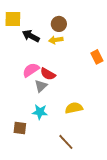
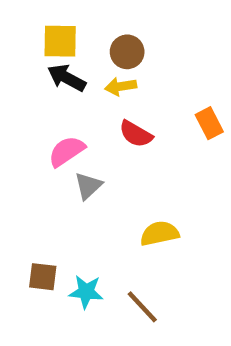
yellow square: (13, 19) -> (60, 41), moved
red semicircle: (48, 74) -> (136, 134), moved
cyan star: (40, 112) -> (86, 292), moved

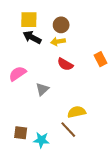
pink semicircle: (67, 151) -> (18, 74), moved
brown line: (142, 307) -> (68, 130), moved

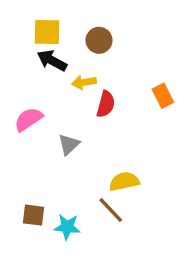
yellow arrow: (58, 41) -> (84, 82), moved
red semicircle: (65, 64) -> (106, 104), turned -105

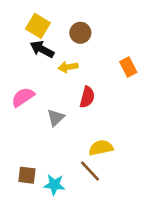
yellow square: (47, 32) -> (38, 26), turned 30
orange rectangle: (163, 96) -> (128, 67), moved
red semicircle: (106, 104) -> (87, 97), moved

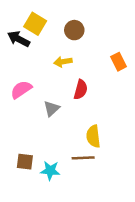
black arrow: (42, 49) -> (19, 39), moved
yellow semicircle: (101, 148) -> (93, 136), turned -85
brown line: (90, 171) -> (83, 158), turned -50

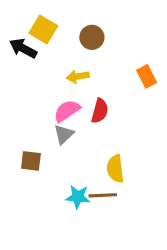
pink semicircle: (21, 90) -> (67, 111), moved
brown square: (25, 162) -> (31, 161), moved
cyan star: (50, 171) -> (78, 197), moved

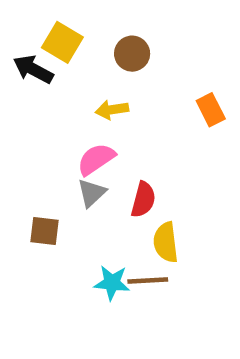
red semicircle: (100, 111) -> (143, 200), moved

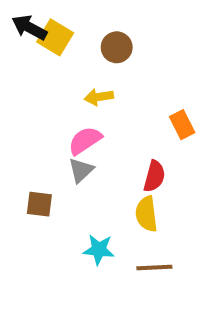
black arrow: (33, 69) -> (29, 27), moved
orange rectangle: (211, 110) -> (182, 125), moved
red semicircle: (143, 200) -> (154, 176), moved
brown line: (148, 280) -> (154, 268), moved

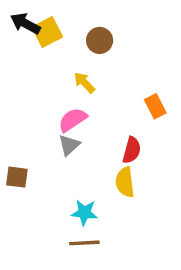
yellow square: (55, 37) -> (47, 32), turned 32
yellow arrow: (99, 97) -> (84, 83), turned 55
brown square: (39, 204) -> (17, 177), moved
brown line: (154, 268) -> (84, 243), moved

